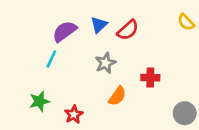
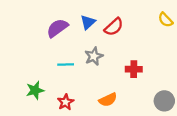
cyan line: (51, 59) -> (66, 64), moved, turned 63
orange semicircle: (117, 96) -> (108, 100), moved, turned 30

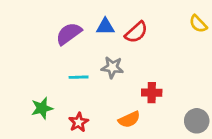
blue triangle: (88, 22) -> (105, 27), turned 42
gray star: (94, 56) -> (112, 67), turned 30
red cross: (134, 69) -> (152, 93), moved

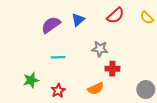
blue triangle: (105, 27) -> (78, 20), turned -40
red semicircle: (136, 32) -> (116, 16), moved
gray star: (112, 67) -> (100, 49), moved

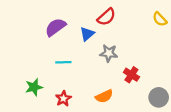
red semicircle: (116, 16) -> (106, 17), moved
blue triangle: (78, 20) -> (87, 34), moved
red cross: (112, 69) -> (131, 75), moved, turned 32

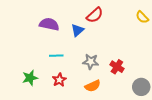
purple semicircle: (55, 27) -> (49, 24), turned 48
gray star: (109, 53) -> (91, 62), moved
red star: (63, 99) -> (59, 80), moved

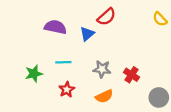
green star: (30, 78) -> (34, 74), moved

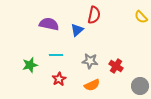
red semicircle: (107, 17) -> (94, 15), turned -36

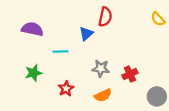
purple semicircle: (49, 24) -> (32, 29), moved
cyan line: (56, 55) -> (60, 52), moved
red cross: (116, 66) -> (130, 74), turned 32

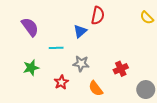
purple semicircle: (32, 29) -> (30, 27), turned 42
gray star: (101, 68) -> (81, 63), moved
orange semicircle: (103, 95) -> (96, 89), turned 77

